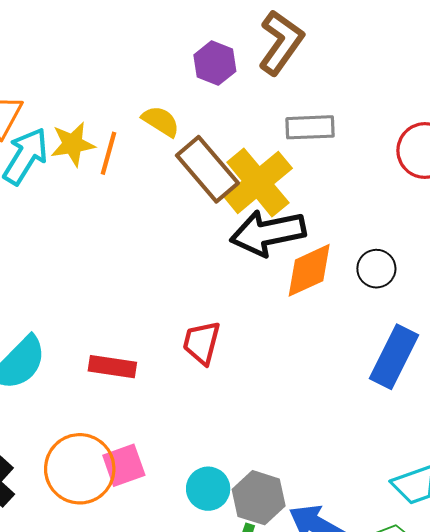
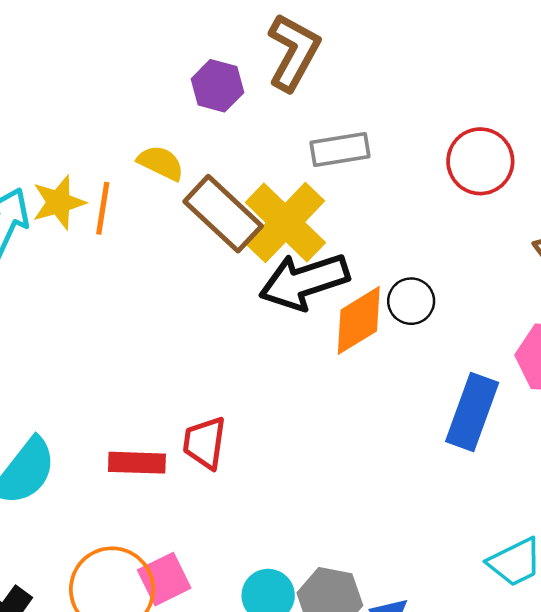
black circle: (376, 269) -> (411, 301), moved
red trapezoid: (202, 343) -> (205, 443), moved

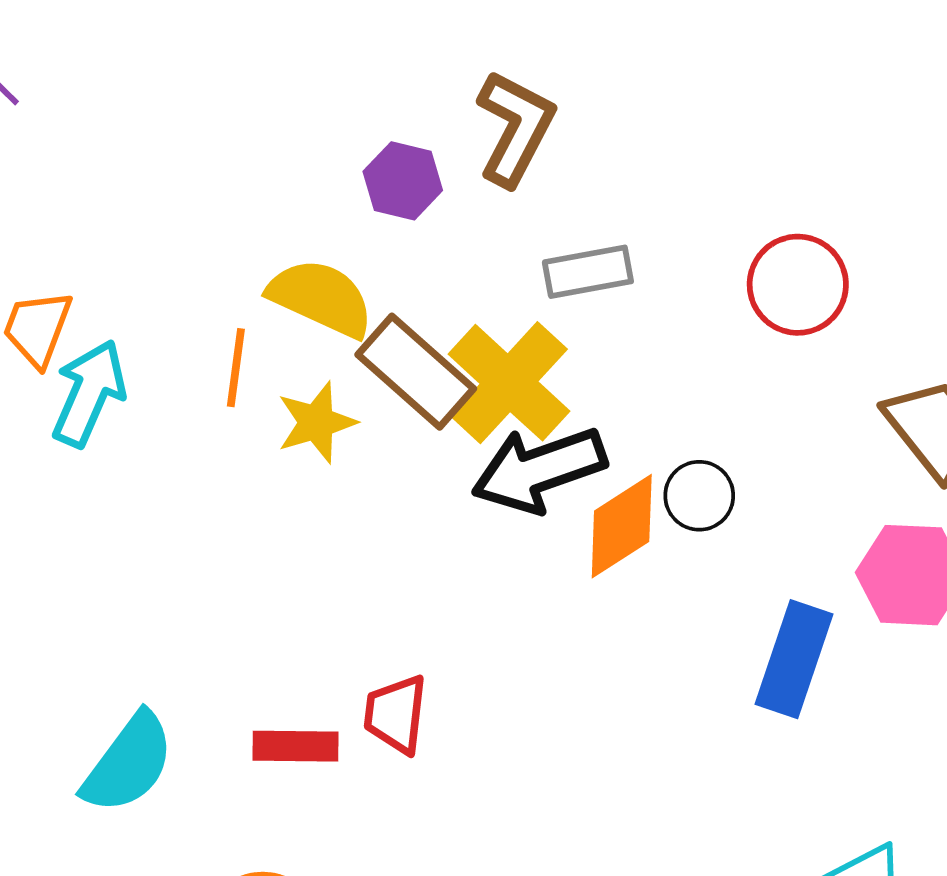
yellow semicircle: (161, 163) -> (321, 298), size x1.5
yellow star: (59, 202) -> (316, 423), moved

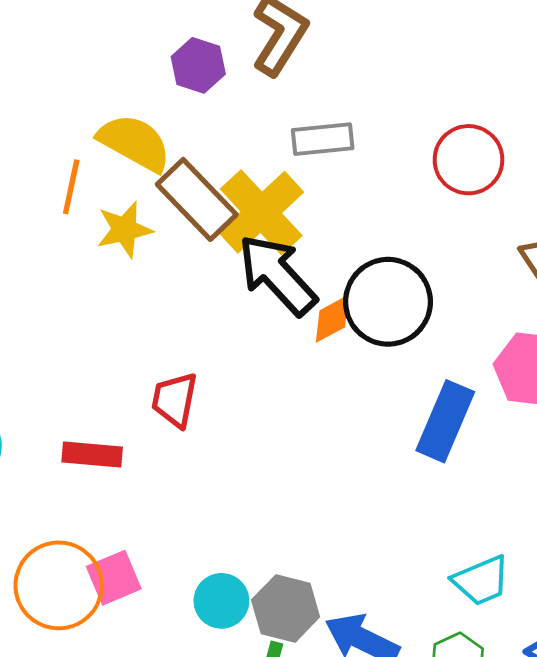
black arrow: (539, 470) -> (277, 275), turned 62
black circle: (699, 496) -> (388, 302), size x1.8
orange diamond: (622, 526) -> (332, 319), size x0.7
red trapezoid: (396, 714) -> (175, 400), moved

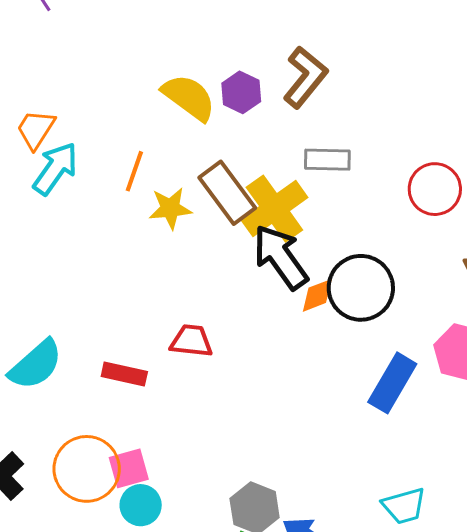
yellow semicircle: (135, 143) -> (189, 97), moved
red trapezoid: (175, 400) -> (191, 341), turned 78
cyan circle: (221, 601) -> (141, 505), moved

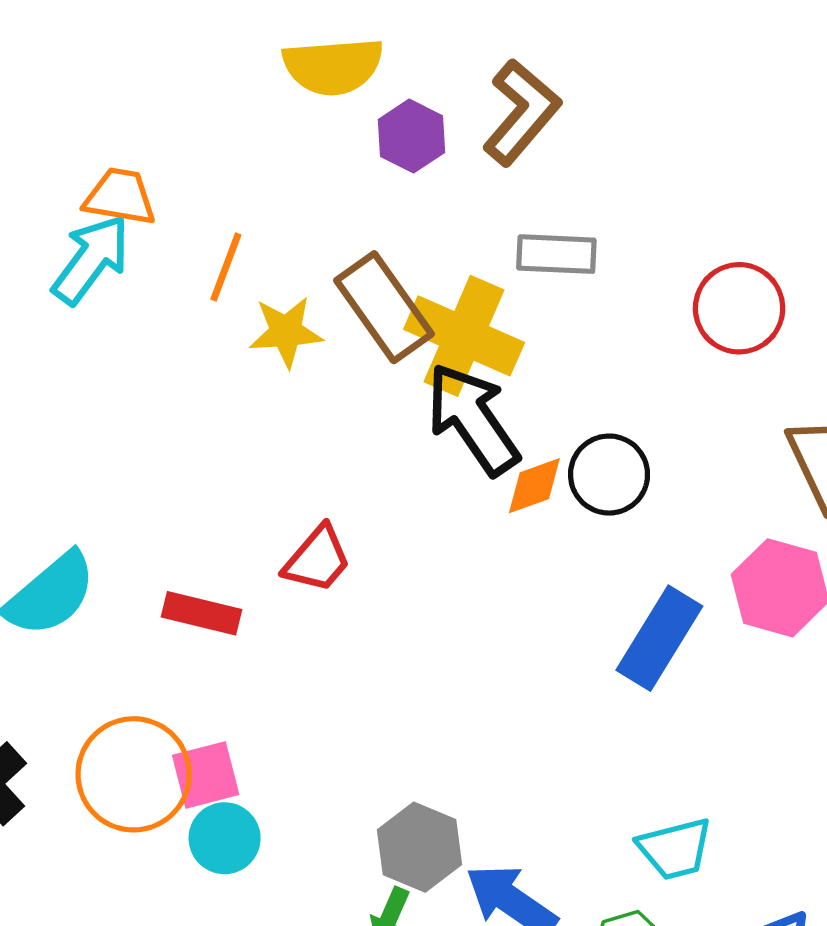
yellow semicircle: (189, 97) -> (333, 66), moved, turned 138
orange trapezoid: (36, 129) -> (120, 197), moved, turned 66
yellow cross: (274, 209) -> (464, 336), turned -32
black circle: (361, 288) -> (609, 475), size x0.7
red trapezoid: (191, 341) -> (317, 559), turned 123

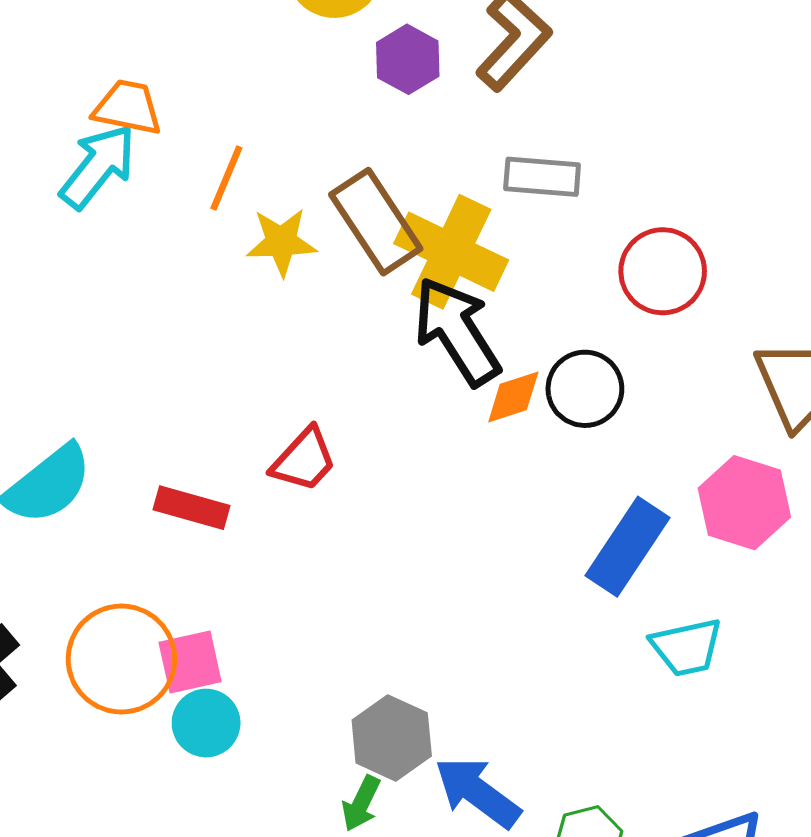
red circle: (739, 308) -> (663, 271), moved
cyan trapezoid: (675, 849) -> (687, 647), moved

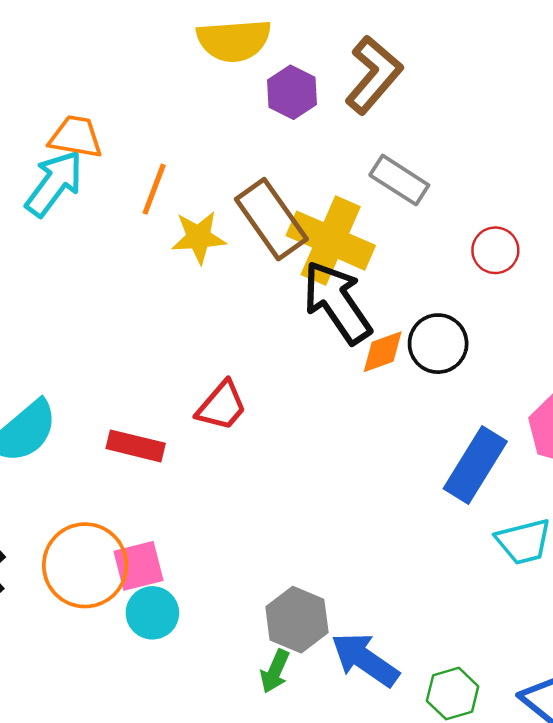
gray rectangle: (542, 177) -> (399, 180), turned 30
red circle: (663, 271) -> (495, 250), size x0.7

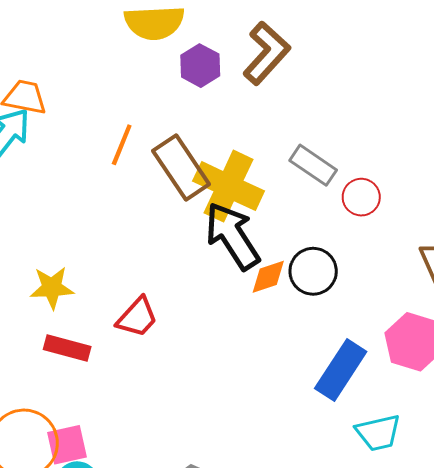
gray rectangle: (399, 180) -> (313, 165), moved
orange line: (154, 189) -> (122, 145), moved
yellow star: (199, 237) -> (52, 288), moved

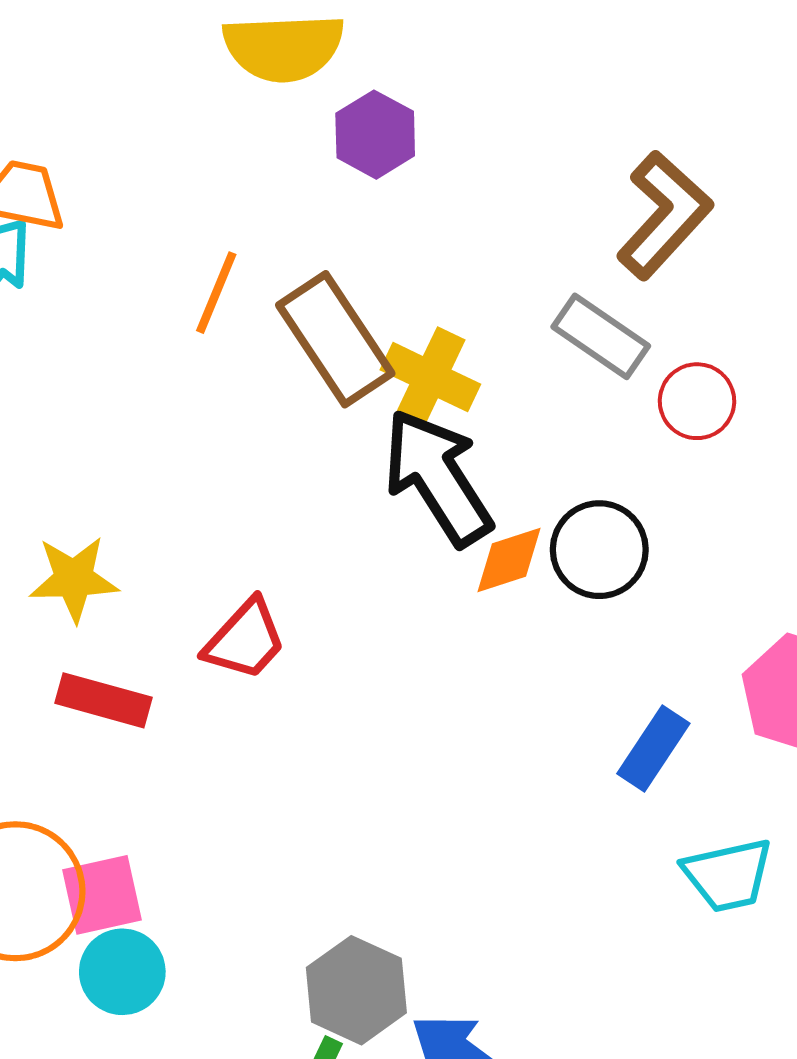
brown L-shape: (266, 53) -> (664, 215), moved
yellow cross: (229, 186) -> (430, 377), size x0.7
blue rectangle: (341, 370) -> (653, 748), size x0.7

